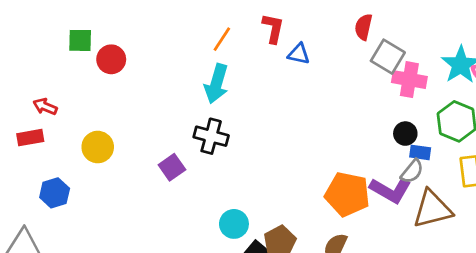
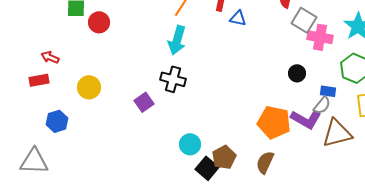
black circle: (405, 134) -> (297, 73), moved

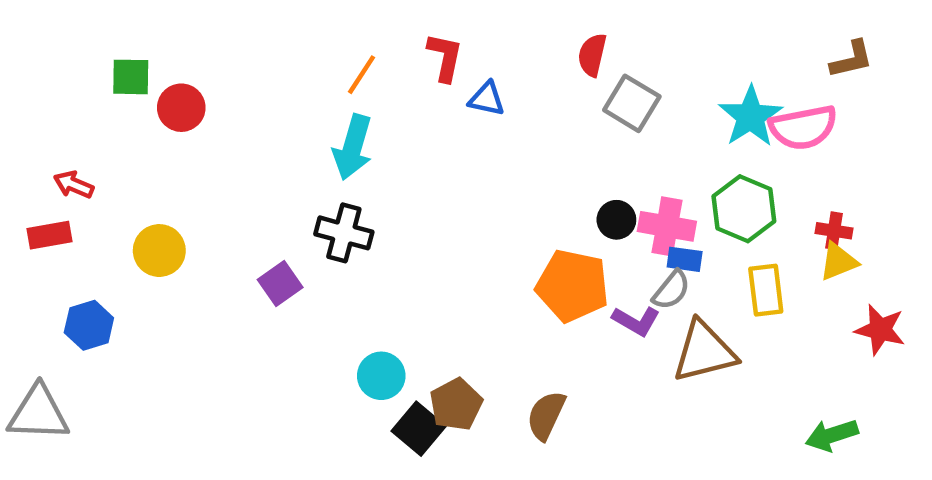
pink cross: (320, 37) -> (667, 226), moved
purple L-shape: (306, 119) -> (636, 321), size x0.7
orange pentagon: (274, 122) -> (572, 286), moved

